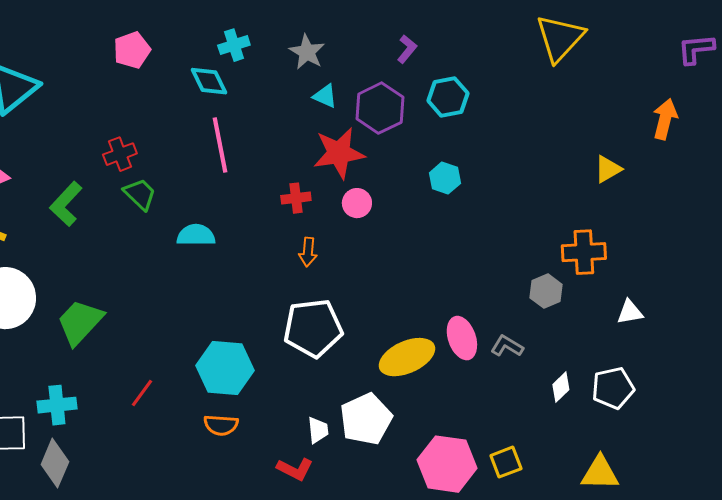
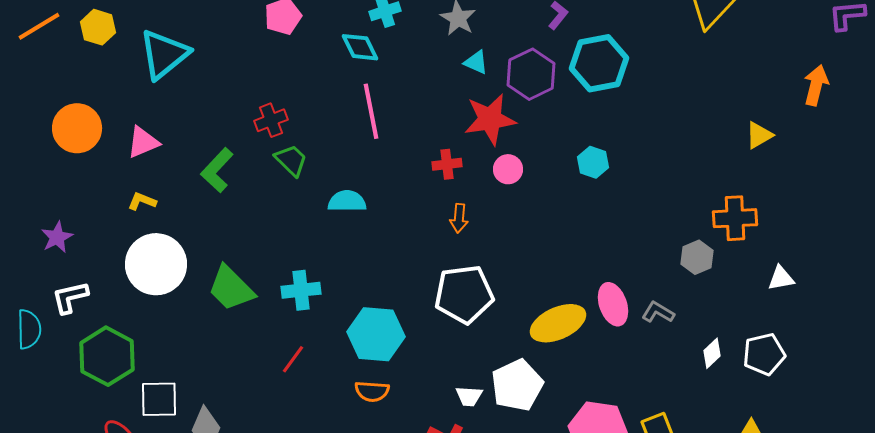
cyan hexagon: (448, 97) -> (599, 63), size x1.4
cyan hexagon: (445, 178) -> (593, 162), moved
green trapezoid: (80, 322) -> (231, 288), turned -88
cyan cross: (57, 405) -> (301, 290), moved
white trapezoid: (318, 430) -> (469, 396), turned 100

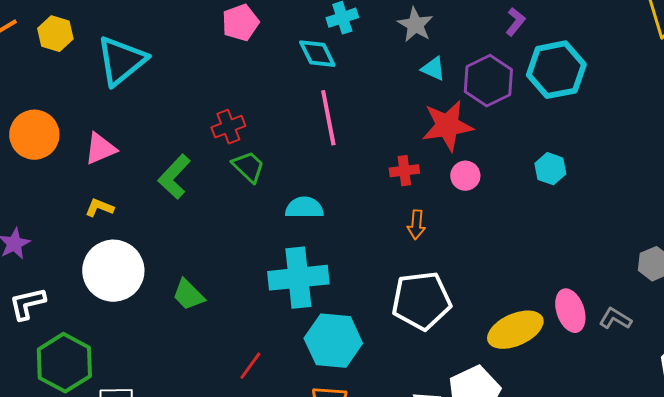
green trapezoid: (231, 288) -> (188, 295), size x0.7
cyan cross: (301, 290) -> (298, 278), moved, size x1.5

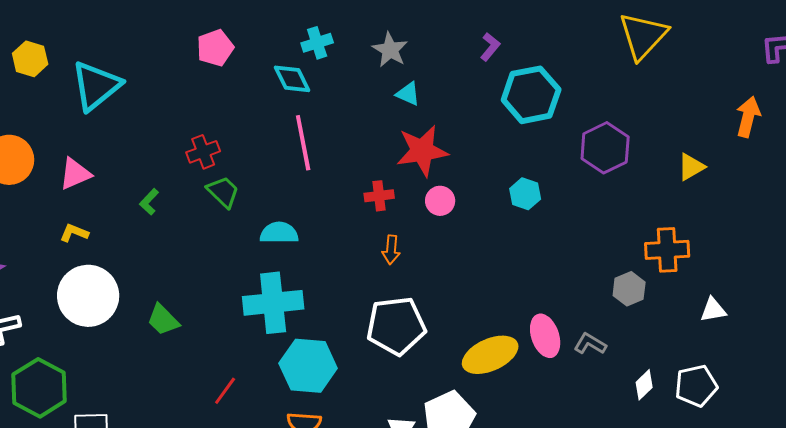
purple hexagon: (488, 81) -> (605, 148), moved
green L-shape: (174, 177) -> (149, 202), size x0.6

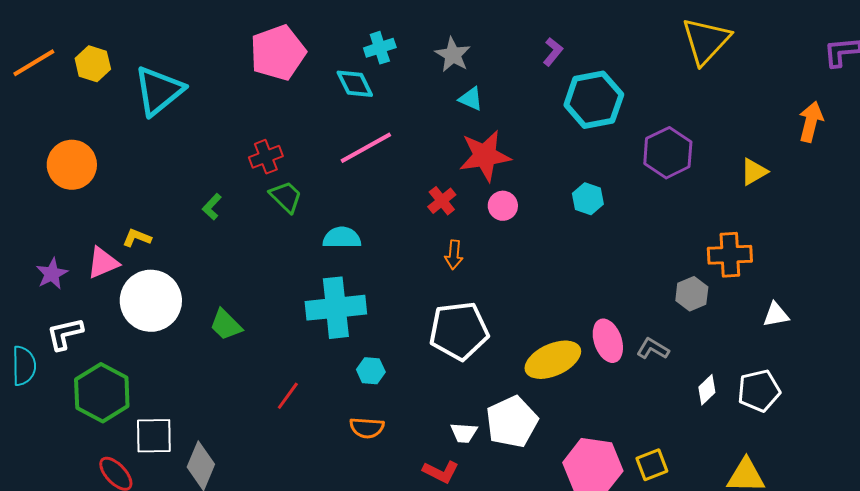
pink pentagon: (215, 48) -> (278, 53), size x1.5
pink line: (303, 143) -> (366, 148), turned 72
pink triangle: (75, 174) -> (103, 263), moved
red cross: (379, 196) -> (442, 201), turned -32
cyan hexagon: (308, 366) -> (371, 371), size x0.5

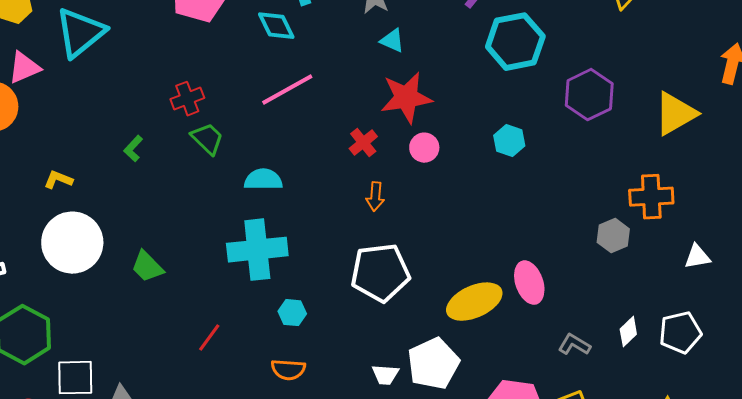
yellow triangle: (754, 172) -> (675, 114), size x1.6
pink triangle: (103, 263) -> (24, 68), moved
gray L-shape: (653, 349) -> (574, 345), moved

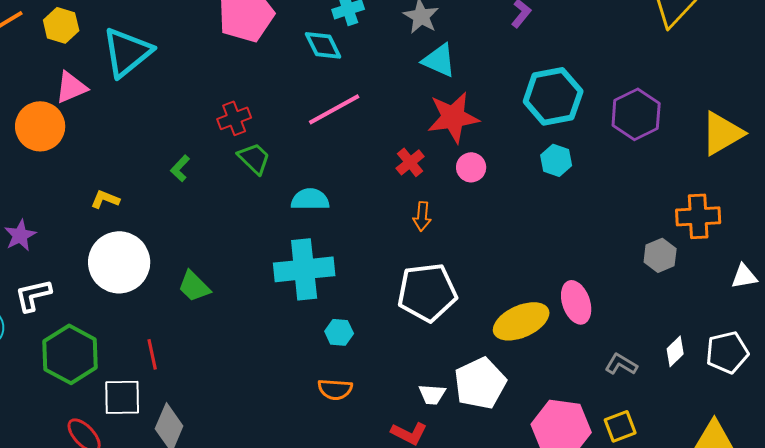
cyan triangle: (392, 41) -> (439, 60), size x1.4
cyan hexagon: (515, 42) -> (553, 96), moved
red line: (209, 338) -> (152, 354), moved, turned -48

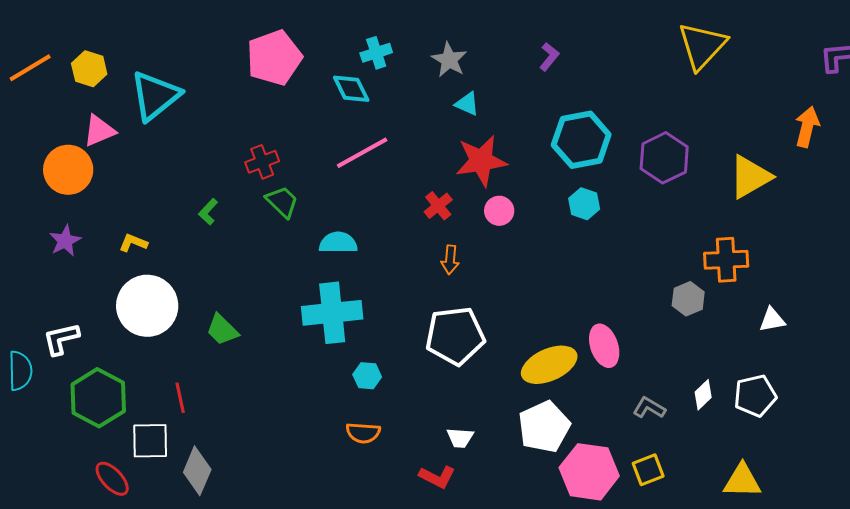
cyan triangle: (439, 60) -> (467, 104), size x0.7
purple star: (20, 235) -> (65, 241), moved
white pentagon: (480, 383) -> (544, 427), moved

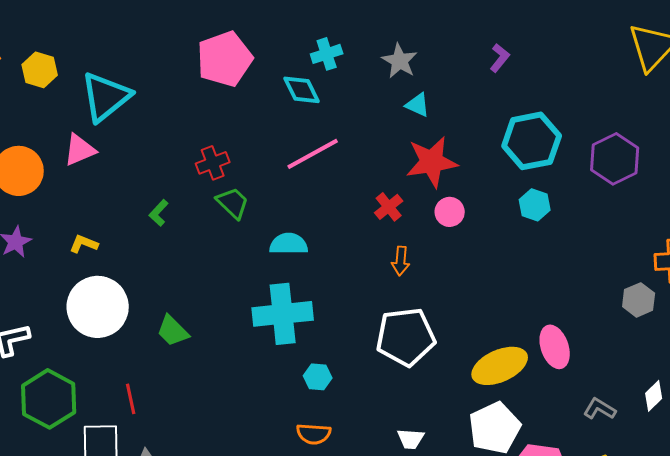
pink triangle: (99, 131) -> (80, 150), moved

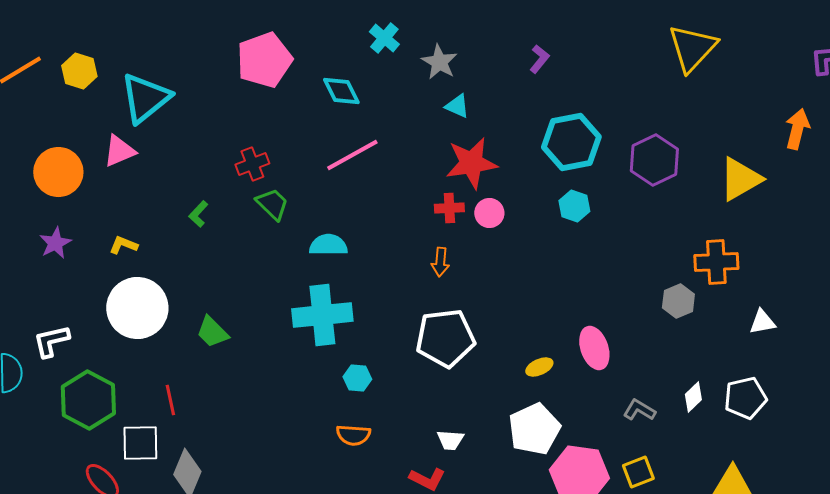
cyan cross: (327, 54) -> (384, 38), moved, turned -32
red cross: (389, 207) -> (449, 208), moved, turned 36
yellow ellipse: (500, 366) -> (539, 367), size x0.5

